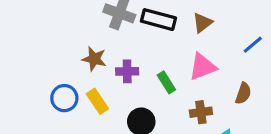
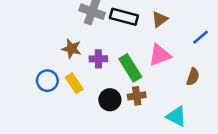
green rectangle: (166, 82) -> (130, 68), size x1.5
brown cross: (201, 112) -> (137, 96), moved

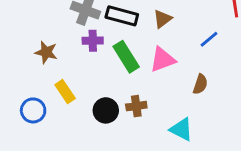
brown star: (72, 49) -> (46, 52), moved
purple cross: (98, 59) -> (93, 41), moved
green rectangle: (130, 68) -> (126, 57), moved
blue circle: (47, 81) -> (33, 110), moved

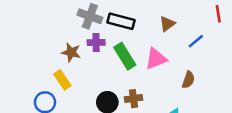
brown triangle: (162, 19) -> (167, 24), moved
brown star: (46, 52) -> (71, 52), moved
yellow rectangle: (65, 92) -> (62, 80), moved

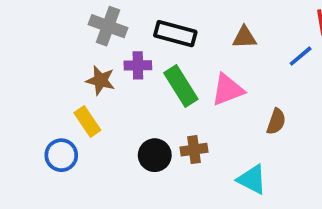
gray cross: (90, 16) -> (108, 26), moved
brown triangle: (167, 24) -> (244, 37), turned 35
blue line: (196, 41) -> (301, 56), moved

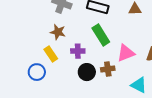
purple cross: (138, 65) -> (78, 51), moved
pink triangle: (228, 90) -> (126, 53), moved

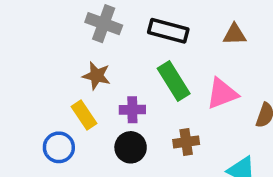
pink triangle: (126, 53) -> (222, 94), moved
black circle: (87, 72) -> (131, 147), moved

